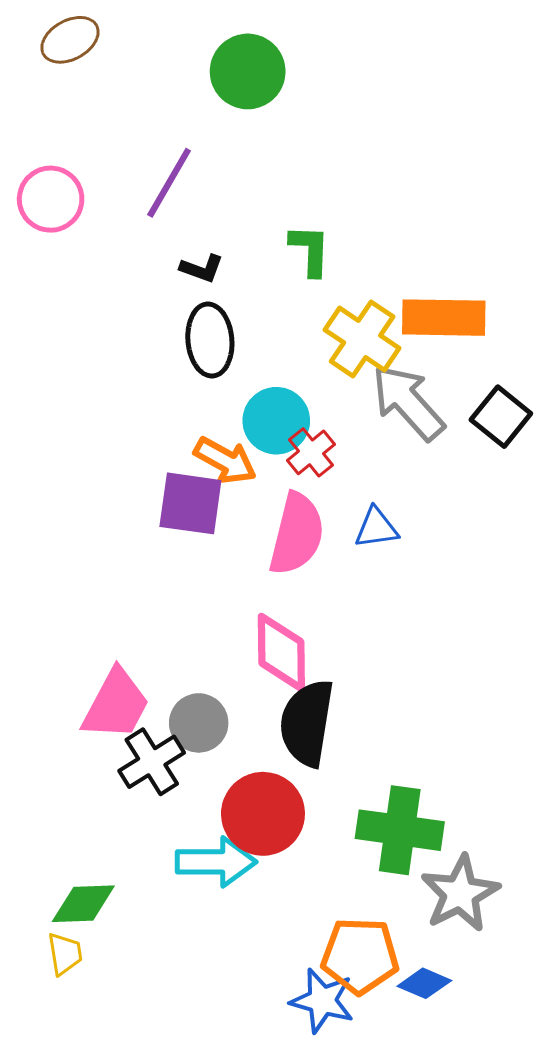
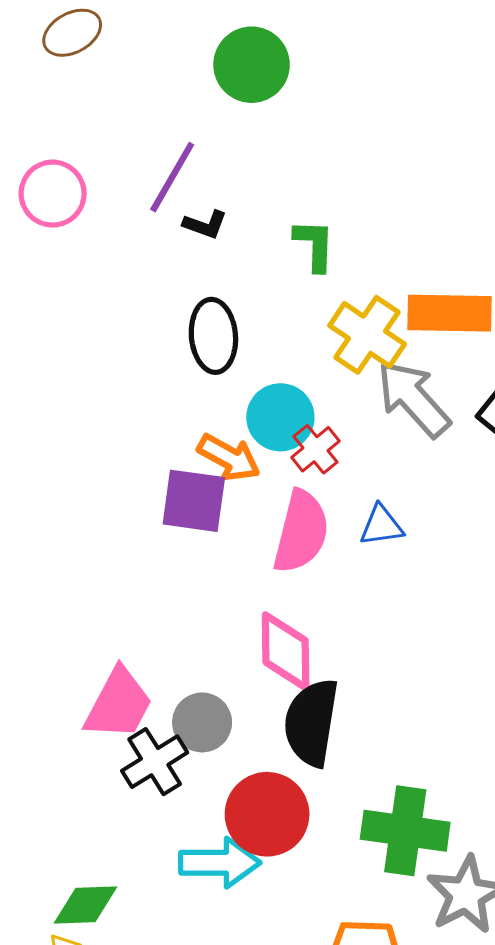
black L-shape: (202, 269) -> (205, 224), moved

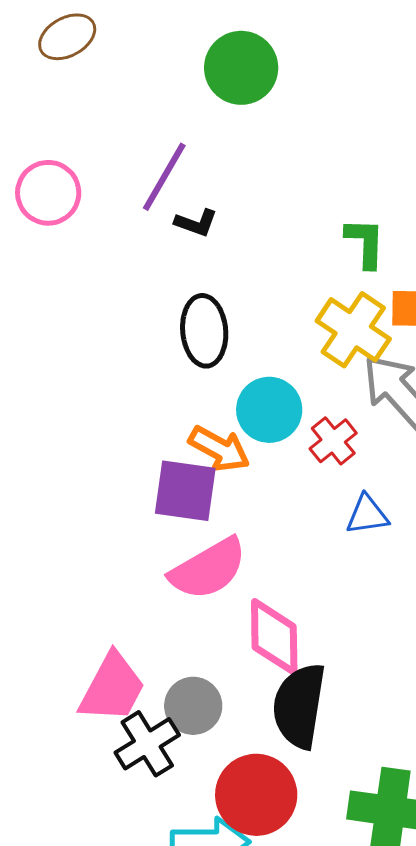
green L-shape: (314, 245) -> (365, 243), moved
red cross: (315, 449) -> (333, 441), moved
pink semicircle: (301, 532) -> (208, 569), moved, turned 46

